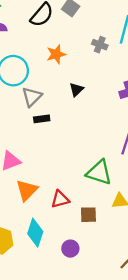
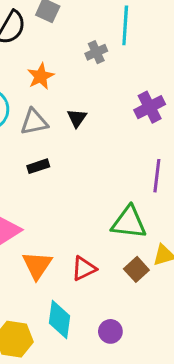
gray cross: (100, 45) -> (96, 52), turned -35
gray triangle: (32, 97) -> (34, 122), moved, turned 45
brown square: (88, 215) -> (136, 269), moved, turned -30

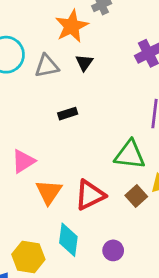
orange star: (41, 76) -> (72, 26), moved, size x1.4
black rectangle: (38, 166) -> (68, 114), moved
red triangle: (84, 268) -> (90, 195), size x1.4

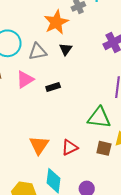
pink triangle: (23, 161) -> (25, 79), moved
red triangle: (90, 195) -> (70, 147), size x0.7
brown square: (136, 196) -> (104, 148), turned -35

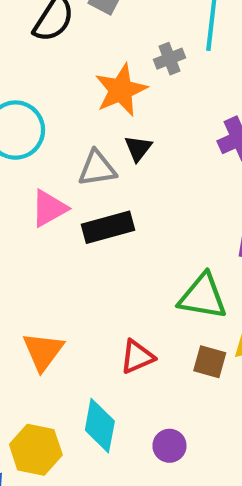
gray triangle: (38, 52) -> (97, 168), moved
black rectangle: (53, 87) -> (108, 227), size x1.6
orange triangle: (39, 145) -> (43, 351), moved

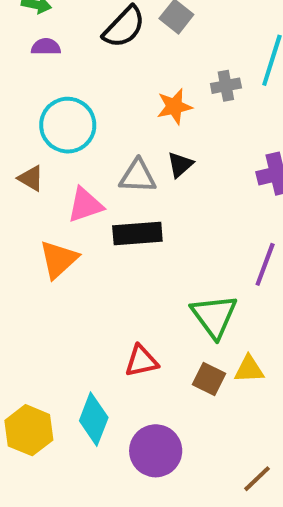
orange star: (121, 90) -> (174, 107), size x0.7
green triangle: (203, 296) -> (214, 316), turned 33
orange triangle: (43, 351) -> (59, 259), moved
purple circle: (169, 446) -> (156, 451), size x1.6

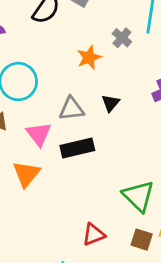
gray cross: (226, 86) -> (122, 38), turned -30
black triangle: (180, 165) -> (111, 103), moved
pink triangle: (85, 205) -> (39, 134), turned -40

